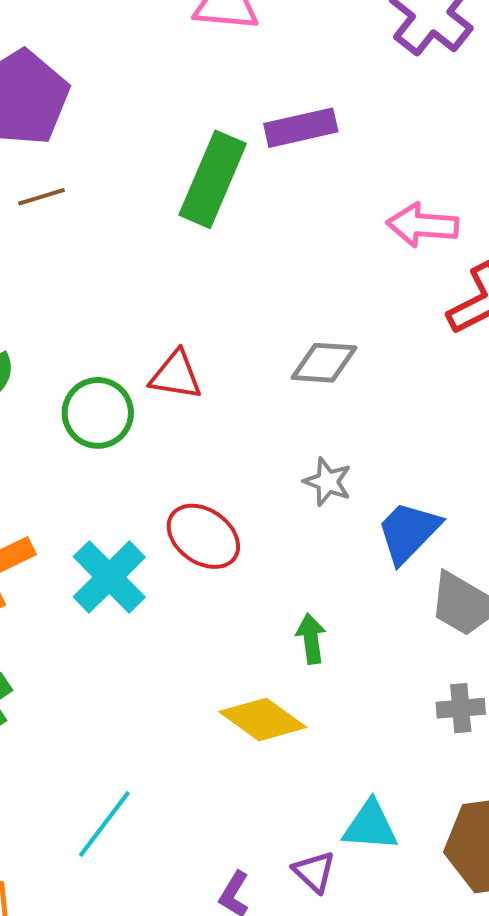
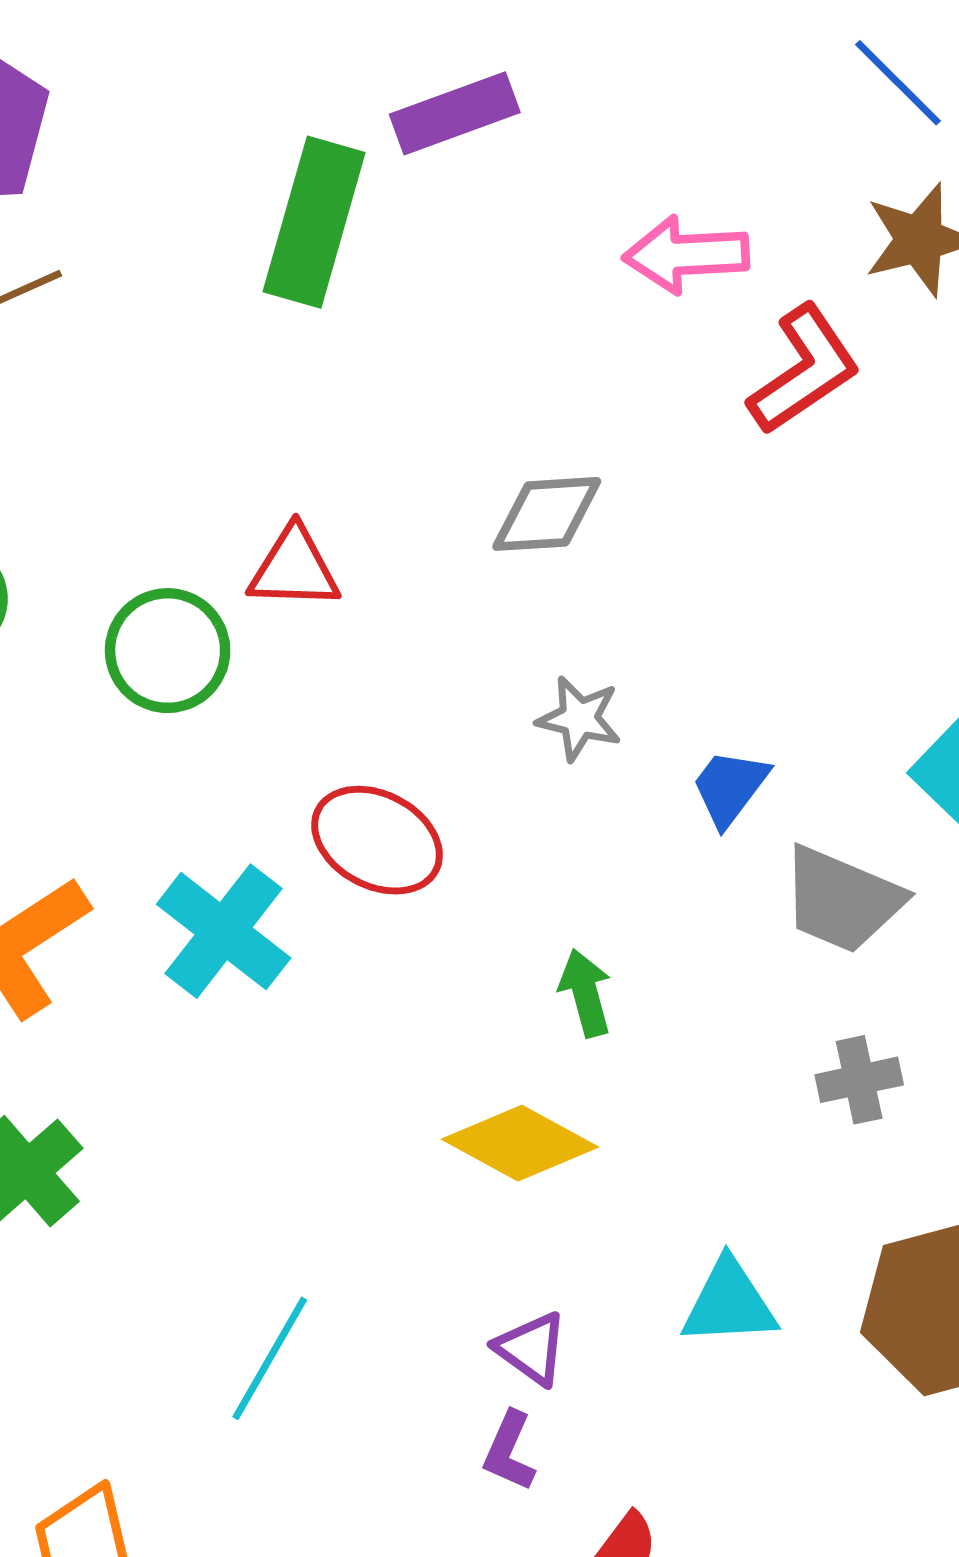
blue trapezoid: (408, 532) -> (730, 787), size x0.7
purple triangle: (314, 872) -> (531, 1349), moved

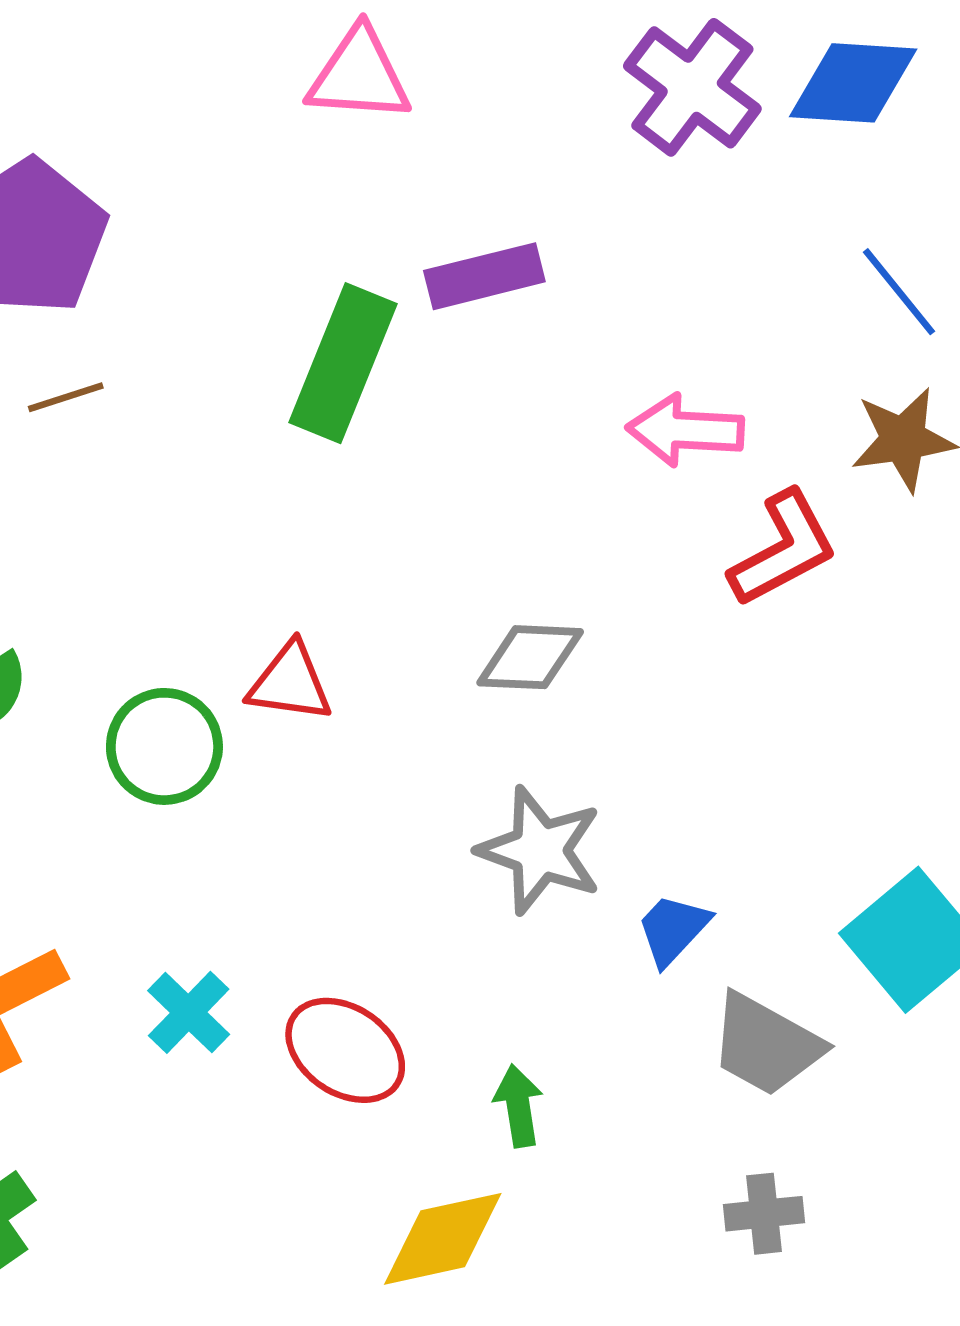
gray star: (579, 718) -> (540, 850), size x1.6
red ellipse: (377, 840) -> (345, 1050), moved
cyan cross: (224, 931) -> (189, 1012), size x0.7
yellow diamond: (520, 1143) -> (443, 1239), turned -47

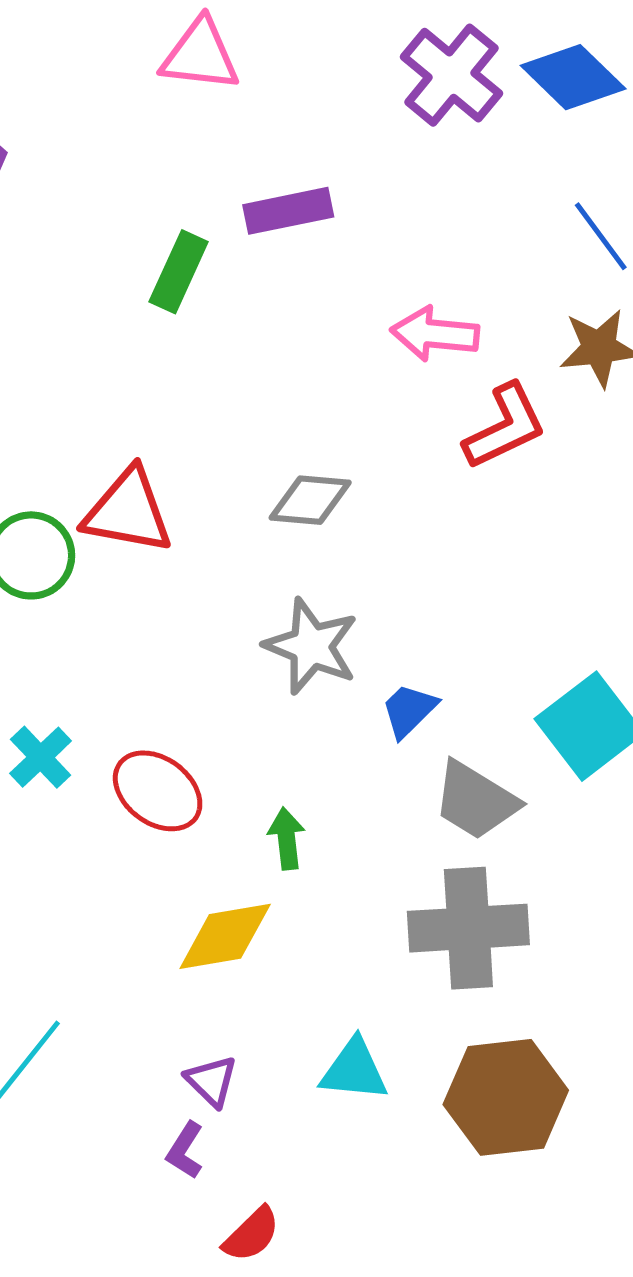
blue diamond: (853, 83) -> (573, 77), turned 38
green rectangle: (343, 363) -> (179, 272), size x0.7
red triangle: (290, 683) -> (128, 511), size x1.4
gray cross: (764, 1214) -> (468, 928), size x2.0

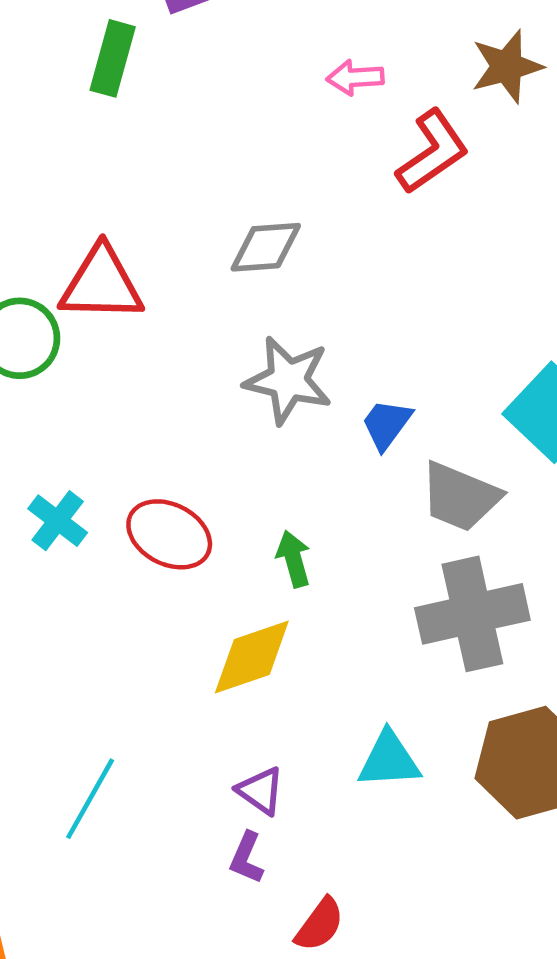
pink arrow: (435, 334) -> (355, 78), size x0.7

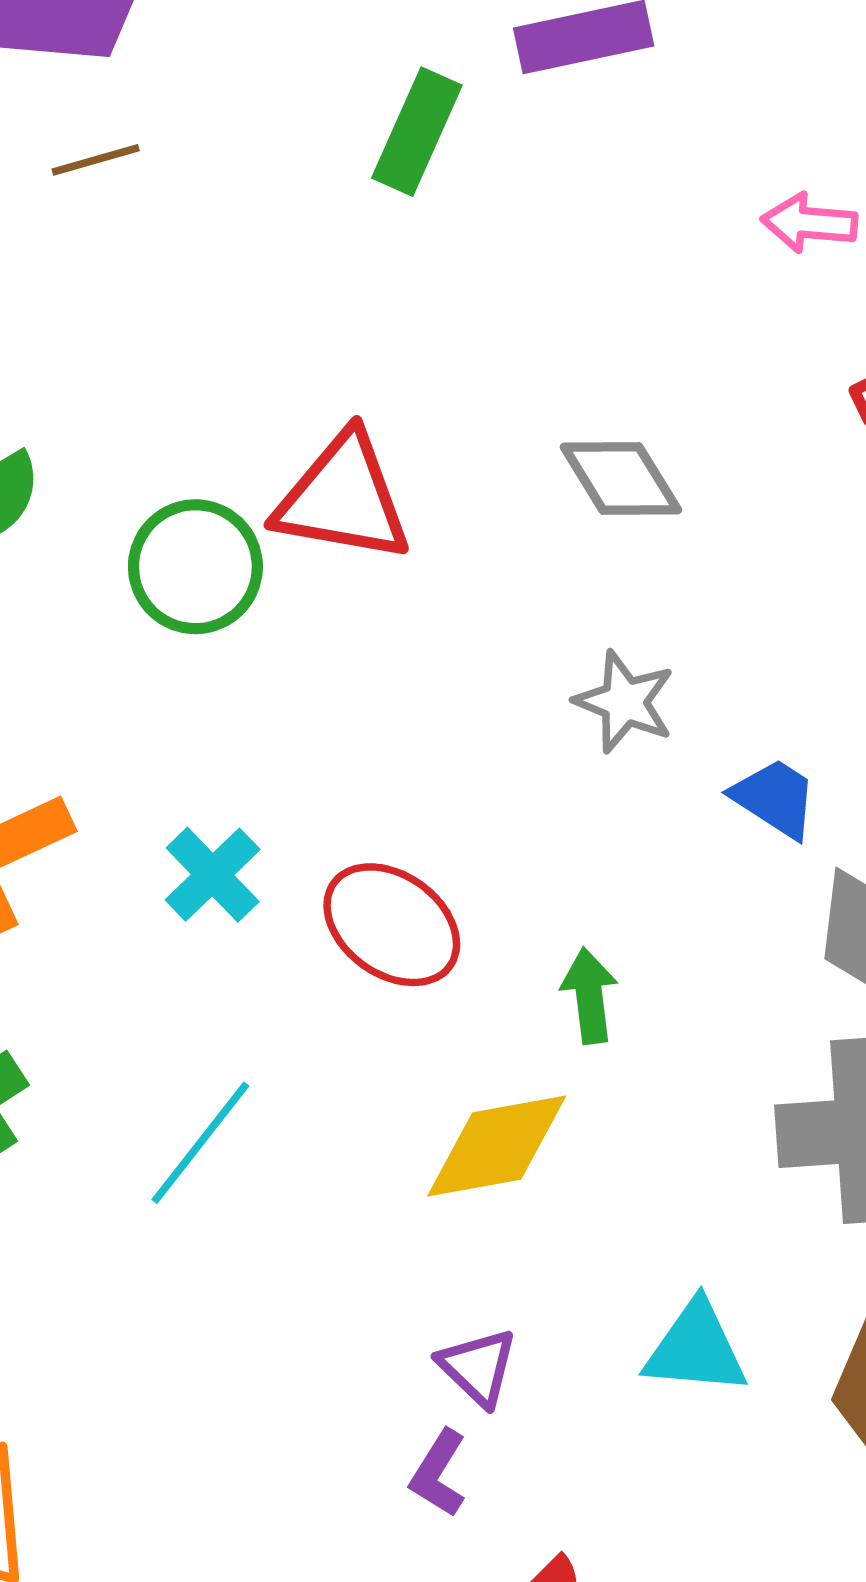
gray diamond: (266, 247) -> (621, 478), turned 54
gray star: (288, 380) -> (625, 702), size x0.7
blue trapezoid: (387, 424) -> (775, 798), turned 78
cyan line: (90, 799) -> (200, 1143), moved

